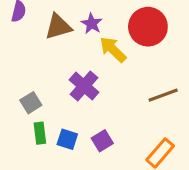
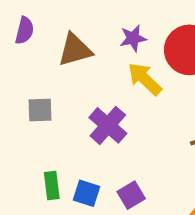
purple star: (92, 24) -> (133, 38), moved, turned 30
gray square: (31, 103) -> (40, 110), moved, turned 30

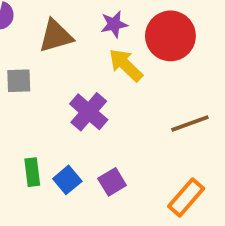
gray square: (40, 110) -> (19, 81), moved
blue square: (87, 193) -> (67, 180), turned 32

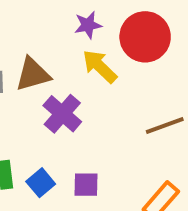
brown triangle: (56, 36) -> (33, 74), moved
purple square: (112, 182) -> (86, 185), turned 32

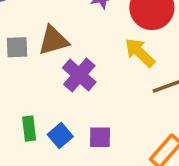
yellow arrow: (100, 66) -> (140, 53), moved

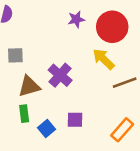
brown triangle: (53, 40) -> (29, 86), moved
blue square: (60, 135) -> (46, 129), moved

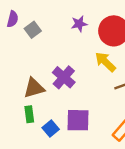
gray square: (15, 55) -> (33, 30), moved, turned -35
purple square: (75, 120) -> (78, 120), size x1.5

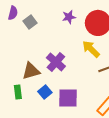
green rectangle: (29, 114) -> (18, 92), moved
blue square: (51, 129) -> (45, 92), moved

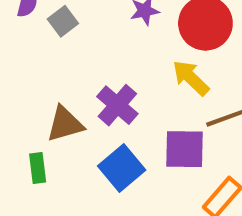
blue square: (45, 92) -> (122, 168), moved, size x1.5
purple square: (68, 98) -> (184, 149), moved

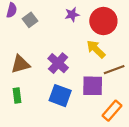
brown triangle: (65, 124) -> (20, 64), moved
blue square: (122, 168) -> (60, 96), turned -30

